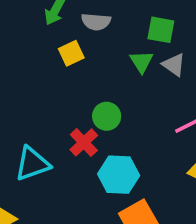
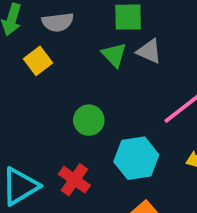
red cross: (84, 142) -> (74, 180), moved
cyan hexagon: (119, 175) -> (136, 158), moved

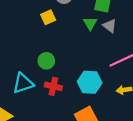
green circle: (89, 120) -> (46, 61), moved
red cross: (74, 180) -> (53, 86), turned -35

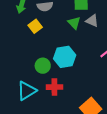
cyan hexagon: (90, 82) -> (65, 57), moved

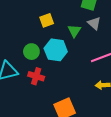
green triangle: (74, 23) -> (74, 31), moved
yellow square: (35, 26) -> (47, 20), moved

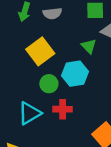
yellow square: (47, 20) -> (40, 51), moved, size x1.6

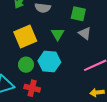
green triangle: (89, 46) -> (58, 34), moved

